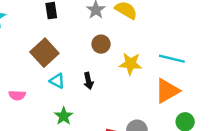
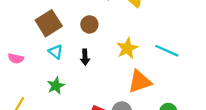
brown circle: (101, 44) -> (89, 24), moved
yellow star: (131, 64) -> (127, 48), turned 30
orange triangle: (167, 91) -> (140, 82), moved

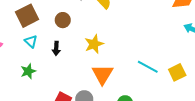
cyan line: (167, 51) -> (148, 67), moved
orange triangle: (140, 82) -> (102, 74), turned -45

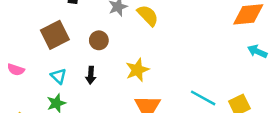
cyan triangle: (31, 41) -> (58, 76), moved

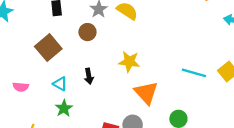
brown circle: (99, 40) -> (87, 32), moved
yellow star: (137, 70) -> (129, 62), turned -30

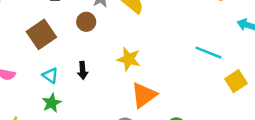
cyan line: (194, 73) -> (208, 53), moved
orange triangle: (146, 93) -> (144, 95), turned 30

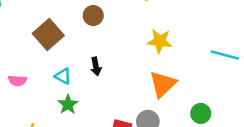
cyan line: (208, 53) -> (225, 55), moved
yellow star: (129, 59) -> (160, 41), moved

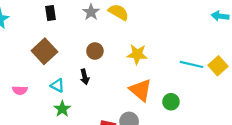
brown circle: (93, 16) -> (95, 51), moved
orange triangle: (163, 84) -> (141, 90), turned -35
green circle: (201, 113) -> (171, 102), moved

